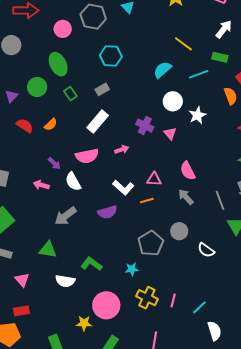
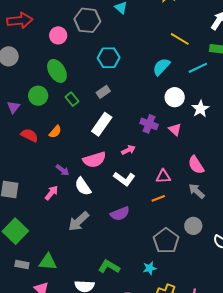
pink arrow: (41, 185) -> (51, 193), turned 119
white L-shape: (123, 187) -> (124, 179), moved
green triangle: (48, 250) -> (48, 262), moved

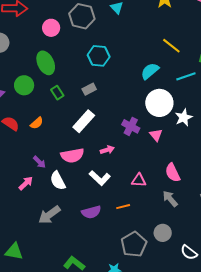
white circle: (175, 97) -> (159, 103), size x1.4
orange line: (158, 198) -> (123, 207), moved

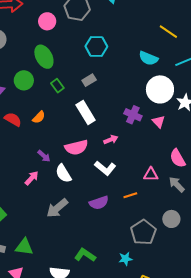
cyan semicircle: (150, 71) -> (148, 58), turned -114
white rectangle: (84, 121) -> (86, 113), turned -70
pink triangle: (139, 180) -> (151, 174), moved

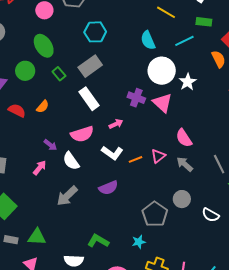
cyan semicircle: (148, 58) -> (148, 40), turned 48
gray rectangle: (89, 80) -> (90, 66), size x1.6
pink triangle: (159, 122) -> (162, 103), size x1.5
pink triangle: (151, 174) -> (158, 156), turned -35
orange line: (130, 195) -> (135, 159), moved

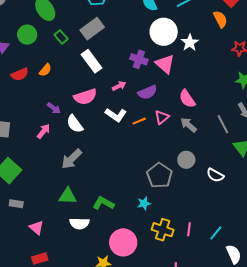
red semicircle: (17, 110) -> (20, 74), turned 132
purple semicircle: (108, 188) -> (147, 92), moved
green triangle: (37, 237) -> (68, 196), moved

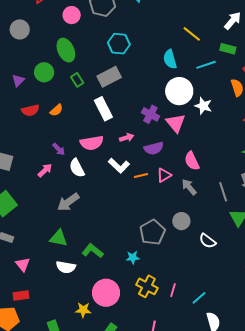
white star: (190, 43) -> (203, 106), turned -30

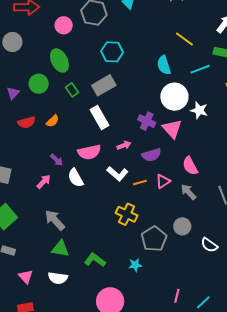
gray arrow: (68, 202) -> (55, 220), moved, turned 85
white semicircle: (66, 267) -> (58, 278), moved
yellow cross: (147, 286) -> (127, 214), moved

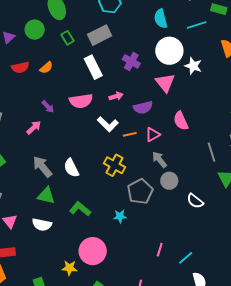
purple cross: (147, 121) -> (131, 61), moved
white semicircle: (76, 178) -> (71, 168), moved
gray arrow: (188, 192) -> (159, 160), moved

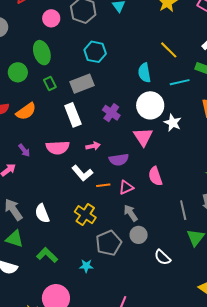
orange semicircle: (46, 68) -> (26, 111), size x1.5

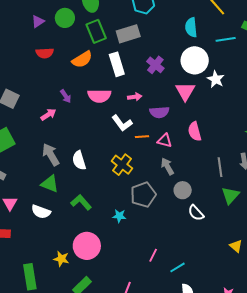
green rectangle: (50, 84) -> (96, 31), size x1.6
orange semicircle: (26, 111) -> (82, 59), moved
pink triangle: (126, 187) -> (165, 141), turned 35
gray circle: (139, 235) -> (183, 190), moved

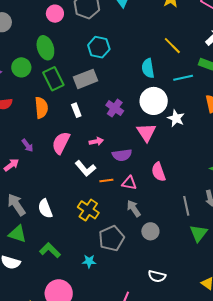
orange semicircle: (82, 59) -> (41, 108), turned -60
white rectangle: (117, 64) -> (76, 110), size x0.6
pink semicircle: (99, 96) -> (61, 143), turned 120
white semicircle: (196, 213) -> (157, 276), moved, turned -30

